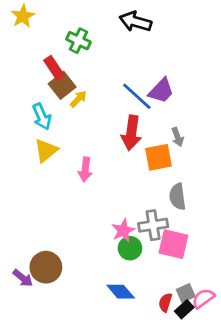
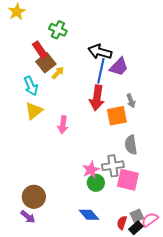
black arrow: (135, 22) -> (100, 52), moved
blue line: (137, 96) -> (101, 71), turned 60
purple arrow: (23, 278) -> (28, 217), moved

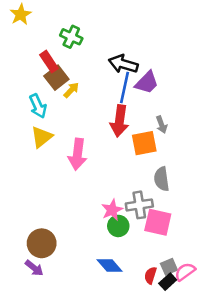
pink arrow: (63, 125) -> (77, 154), size x1.4

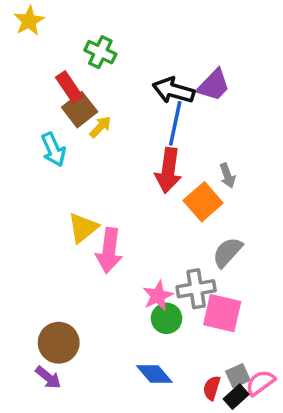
purple trapezoid: (147, 83) -> (214, 85), moved
yellow triangle: (42, 137) -> (83, 228), moved
orange square: (144, 143) -> (203, 202), turned -30
pink arrow: (77, 154) -> (109, 250), moved
gray semicircle: (162, 179) -> (227, 252), turned 50

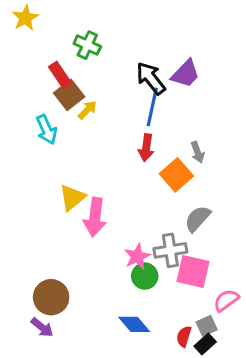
black arrow: (173, 90) -> (151, 78), turned 36
red arrow: (168, 170) -> (146, 148), size x0.7
pink semicircle: (260, 383) -> (226, 300), moved

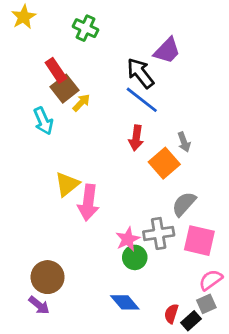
green cross: (87, 45) -> (85, 28), moved
purple trapezoid: (185, 74) -> (167, 51), moved
blue line: (152, 107) -> (142, 100), turned -64
pink square: (193, 272) -> (199, 241), moved
gray square: (207, 326) -> (206, 304), moved

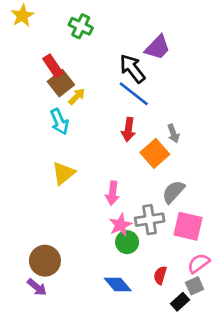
cyan arrow: (43, 121) -> (59, 122), moved
pink arrow: (88, 203) -> (112, 193), moved, size x0.7
red semicircle: (171, 314) -> (160, 275), moved

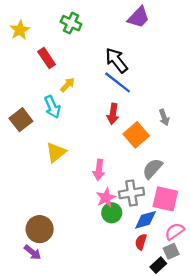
yellow star: (22, 16) -> (20, 30), moved
purple trapezoid: (158, 47) -> (139, 17), moved
brown square: (61, 83) -> (21, 120), moved
gray arrow: (173, 134) -> (164, 117), moved
blue diamond: (118, 285) -> (145, 220), moved, turned -65

